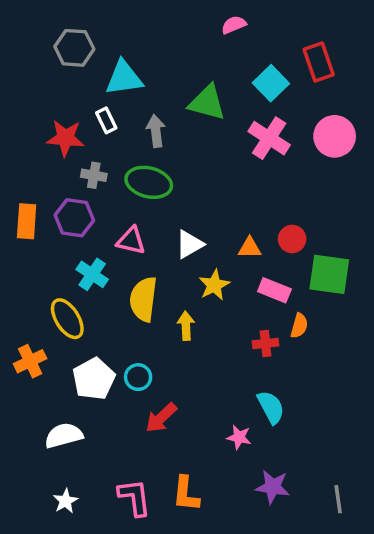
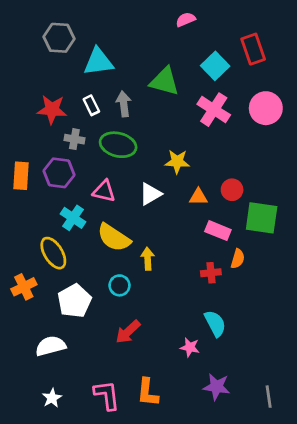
white rectangle: (106, 120) -> (91, 105), moved
yellow star: (214, 285) -> (177, 162), moved, turned 30
yellow semicircle: (143, 299) -> (114, 238), turned -64
cyan circle: (138, 377) -> (119, 285), moved

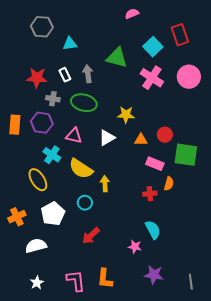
cyan triangle: (98, 62) -> (70, 44), size x0.7
orange cross: (24, 287) -> (17, 217), moved

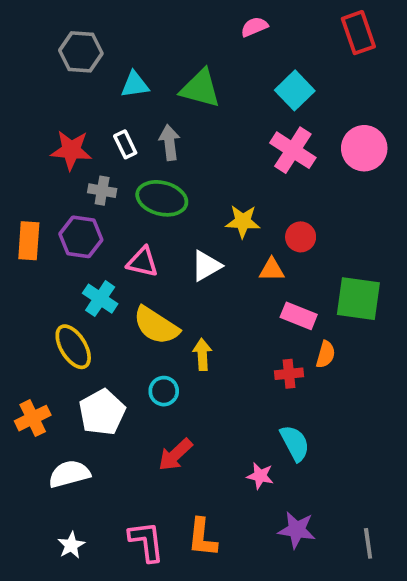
red rectangle: (180, 35) -> (358, 33), moved
green triangle: (117, 58) -> (200, 88), moved
red circle: (165, 135) -> (301, 237), moved

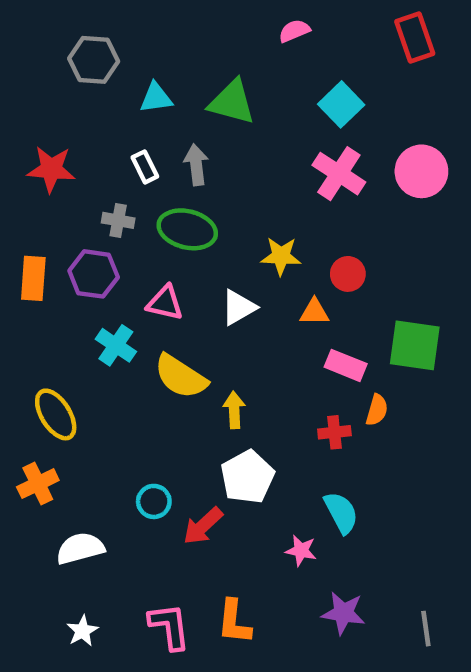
red star: (71, 150) -> (51, 169), moved
yellow ellipse: (73, 347) -> (56, 414), moved
cyan circle: (164, 391) -> (154, 501), moved
white pentagon: (102, 412) -> (247, 477), moved

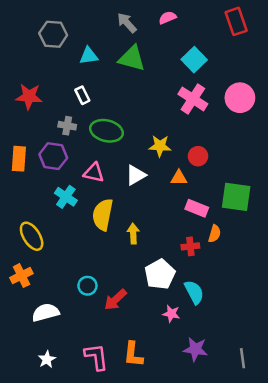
gray arrow: (196, 165) -> (127, 23), moved, turned -35
yellow semicircle: (181, 377) -> (103, 215), turned 68
white pentagon: (247, 477) -> (160, 274), moved

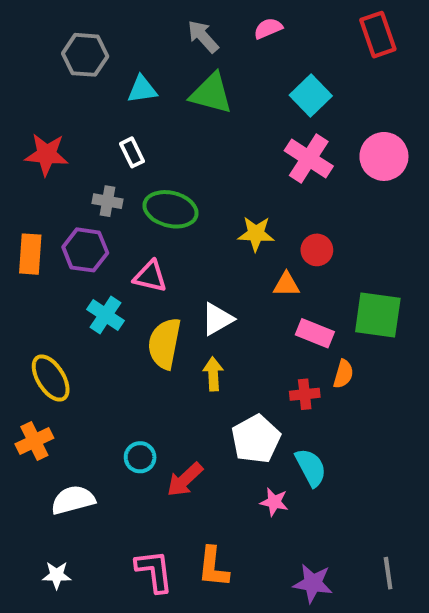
white triangle: (136, 175) -> (217, 319), moved
purple star: (195, 349) -> (313, 583), moved
white star: (47, 359) -> (57, 575), moved, turned 30

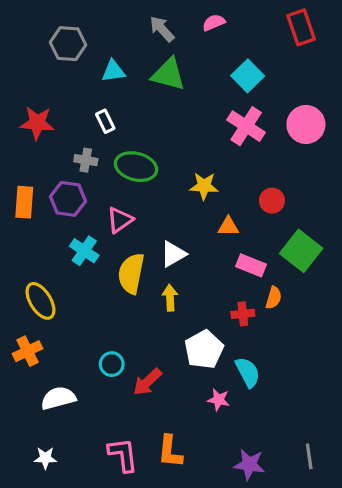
red circle: (317, 250) -> (272, 201), moved
pink triangle: (150, 276) -> (120, 220), turned -48
green square: (378, 315) -> (301, 251), turned 30

